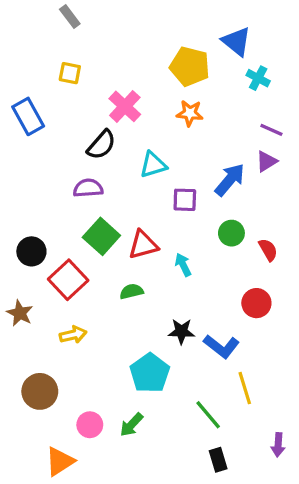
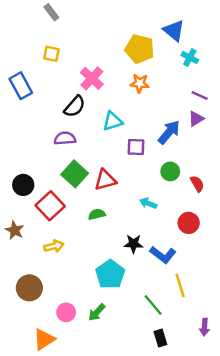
cyan arrow: (183, 265) -> (148, 203), moved, turned -42

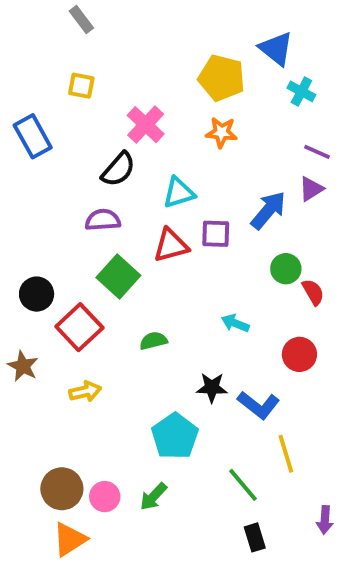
green circle: (170, 171) -> (286, 269), moved
red triangle: (105, 180) -> (171, 245), moved
brown circle: (29, 288) -> (62, 489), moved

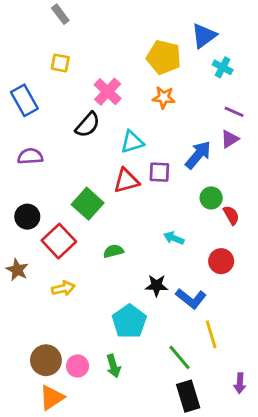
blue triangle: (276, 49) -> (204, 36), turned 44
purple semicircle: (103, 220) -> (30, 156), moved
green arrow: (153, 497) -> (113, 366), turned -60
black rectangle: (255, 537) -> (188, 396), size x1.5

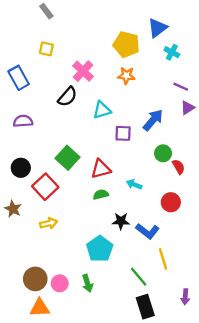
purple triangle: (230, 139) -> (187, 108), moved
red triangle: (126, 181) -> (101, 169), moved
green semicircle: (113, 251) -> (101, 194), moved
orange triangle: (52, 398) -> (40, 308), turned 30

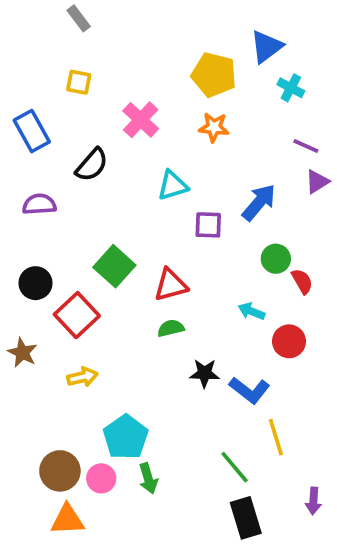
black semicircle: (67, 97) -> (92, 165), moved
cyan arrow: (134, 184) -> (251, 311), moved
cyan pentagon: (100, 249) -> (126, 437), moved

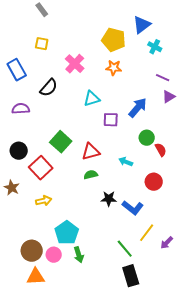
cyan arrow: (251, 311) -> (126, 162), moved
yellow line: (276, 437) -> (147, 233), turned 54
purple arrow: (313, 501) -> (167, 243), moved, turned 40

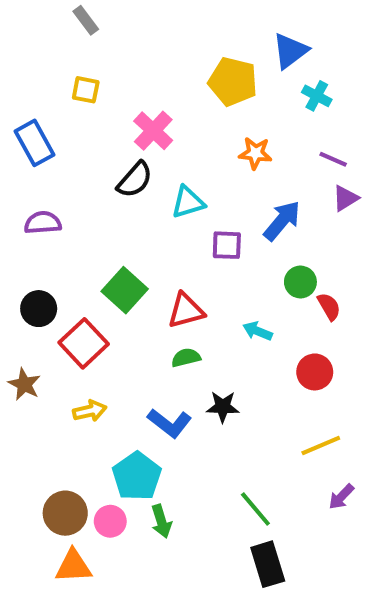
orange star: (114, 68) -> (255, 153), moved
black semicircle: (49, 88) -> (135, 180), moved
blue L-shape: (133, 208) -> (170, 423), moved
yellow line: (147, 233) -> (321, 446), moved, turned 30

